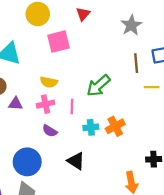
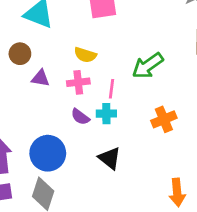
cyan cross: (91, 127) -> (106, 114), moved

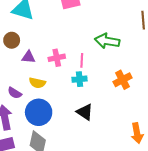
yellow semicircle: (85, 55) -> (37, 83), moved
green arrow: (148, 66) -> (107, 41), turned 50
purple semicircle: (80, 117) -> (15, 93), moved

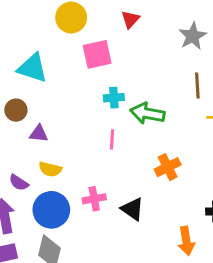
pink cross: (57, 58) -> (94, 199), moved
cyan cross: (80, 79) -> (114, 98), moved
black triangle: (85, 112) -> (132, 209), moved

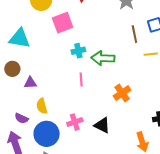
yellow semicircle: (50, 169) -> (42, 106), turned 70

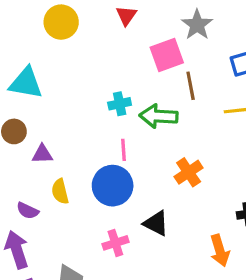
pink square: (63, 23) -> (167, 55), moved
brown line: (134, 34) -> (191, 86), moved
pink cross: (75, 122) -> (115, 243), moved
blue circle: (47, 134) -> (113, 186), moved

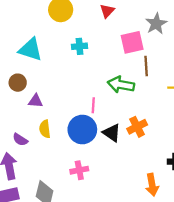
cyan cross: (120, 104) -> (79, 46), moved
black triangle: (156, 223) -> (112, 133), moved

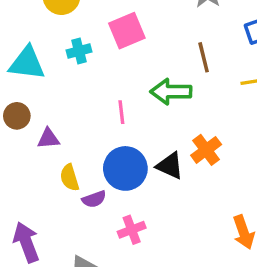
pink square: (132, 42) -> (127, 31), moved
cyan cross: (79, 46) -> (79, 51), moved
pink line: (93, 105) -> (121, 112), moved
purple semicircle: (20, 140) -> (94, 199), moved, turned -42

